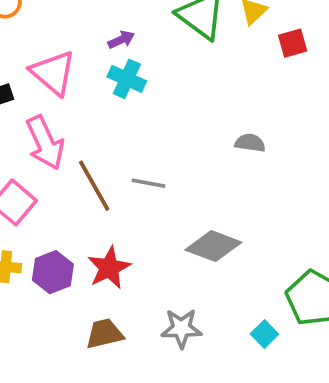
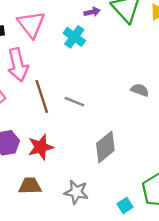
purple arrow: (121, 40) -> (92, 12), moved
gray diamond: (213, 246) -> (105, 147), turned -72

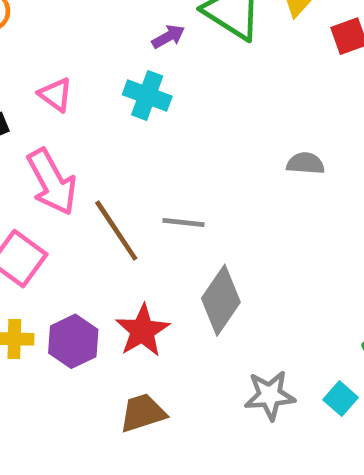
pink triangle: (31, 24) -> (56, 95), size x0.6
gray diamond: (105, 147) -> (221, 300), moved
gray star: (76, 192) -> (270, 395), moved

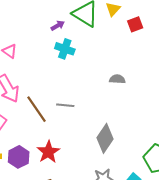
cyan cross: (147, 95) -> (65, 49), moved
gray diamond: (221, 300) -> (105, 138), moved

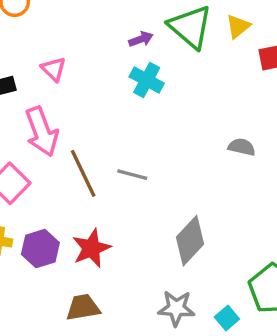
gray semicircle: (117, 79) -> (242, 147), moved

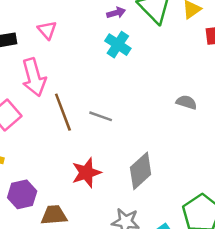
red star: (91, 248) -> (86, 173), moved
purple hexagon: (40, 249) -> (22, 194), moved

